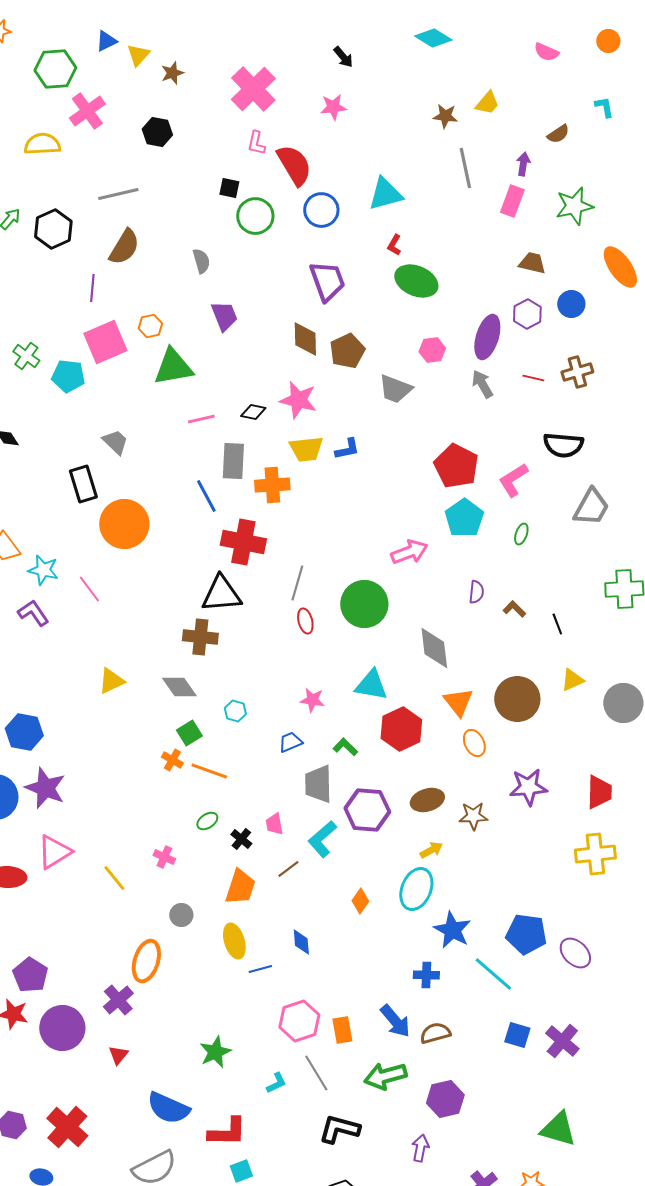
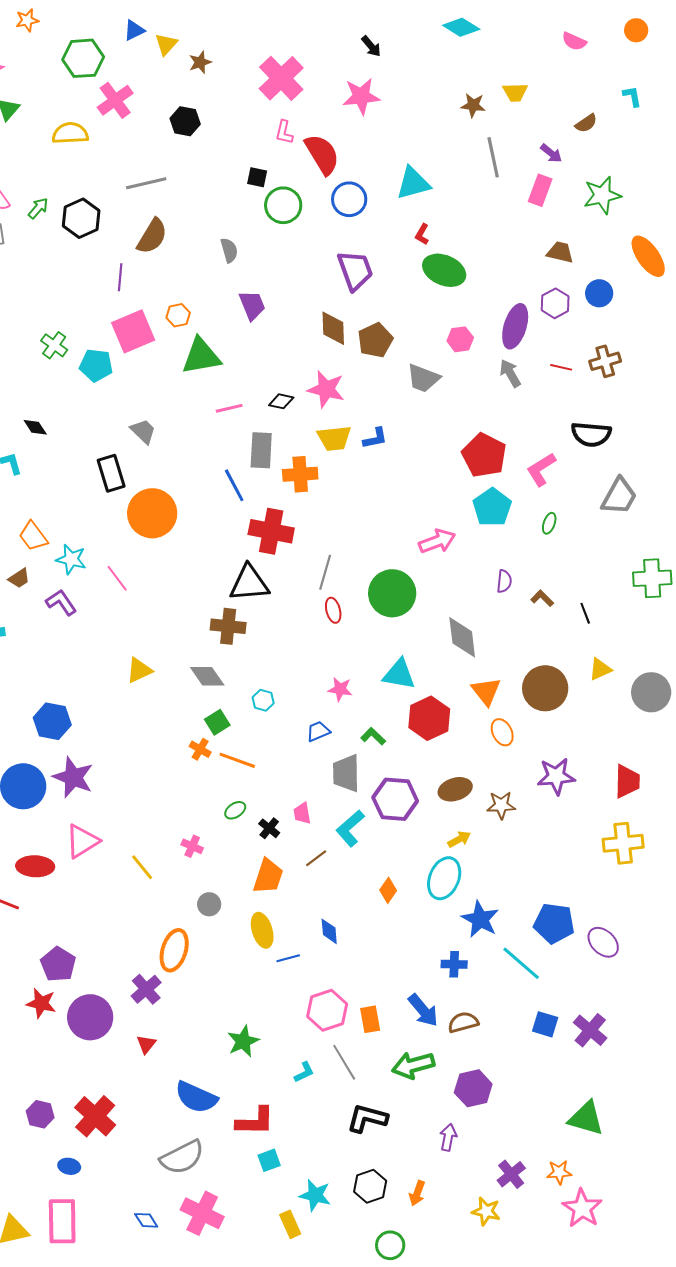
yellow trapezoid: (487, 103) -> (515, 92), turned 48
pink star: (333, 107) -> (361, 96), size x1.4
purple arrow: (523, 164) -> (551, 153), turned 120

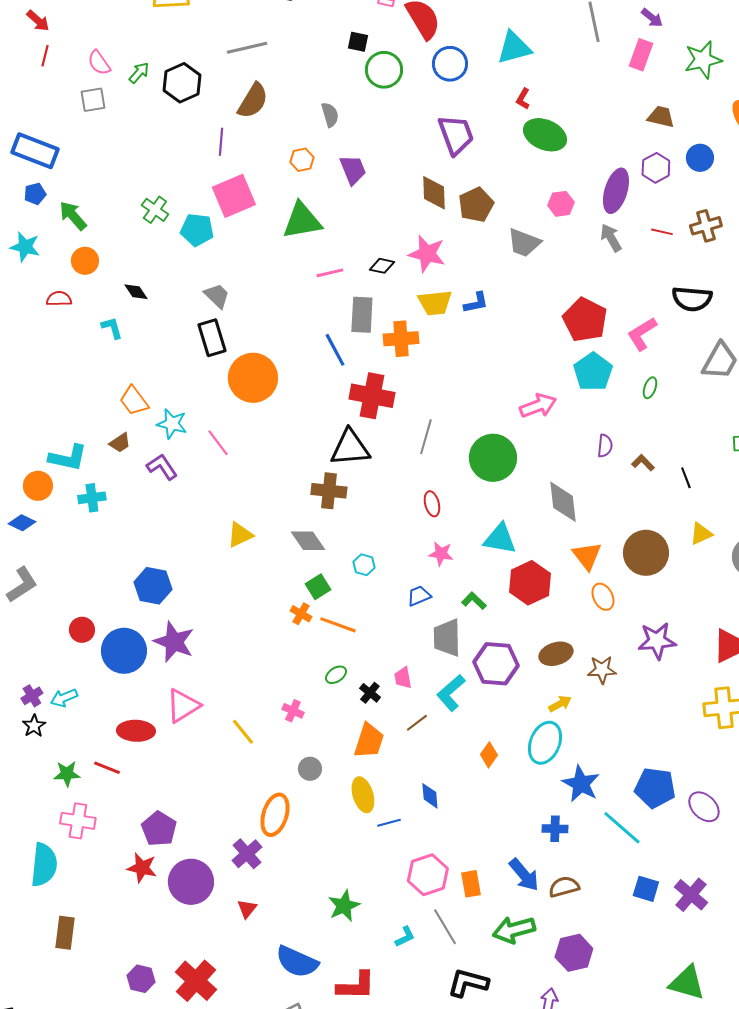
orange hexagon: (178, 315) -> (302, 160), moved
gray trapezoid: (143, 431) -> (217, 296), moved
red ellipse: (333, 610) -> (432, 504), moved

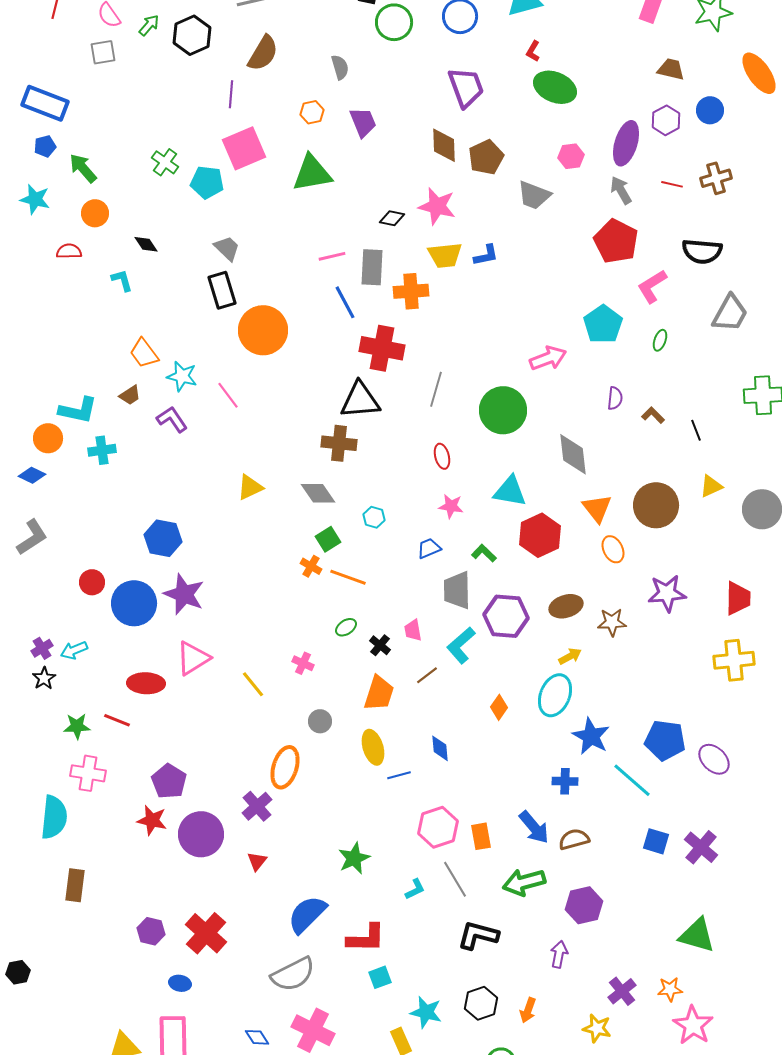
pink line: (330, 273) -> (332, 256), moved
red pentagon: (585, 320) -> (616, 241), moved
blue semicircle: (297, 962) -> (307, 914), turned 111

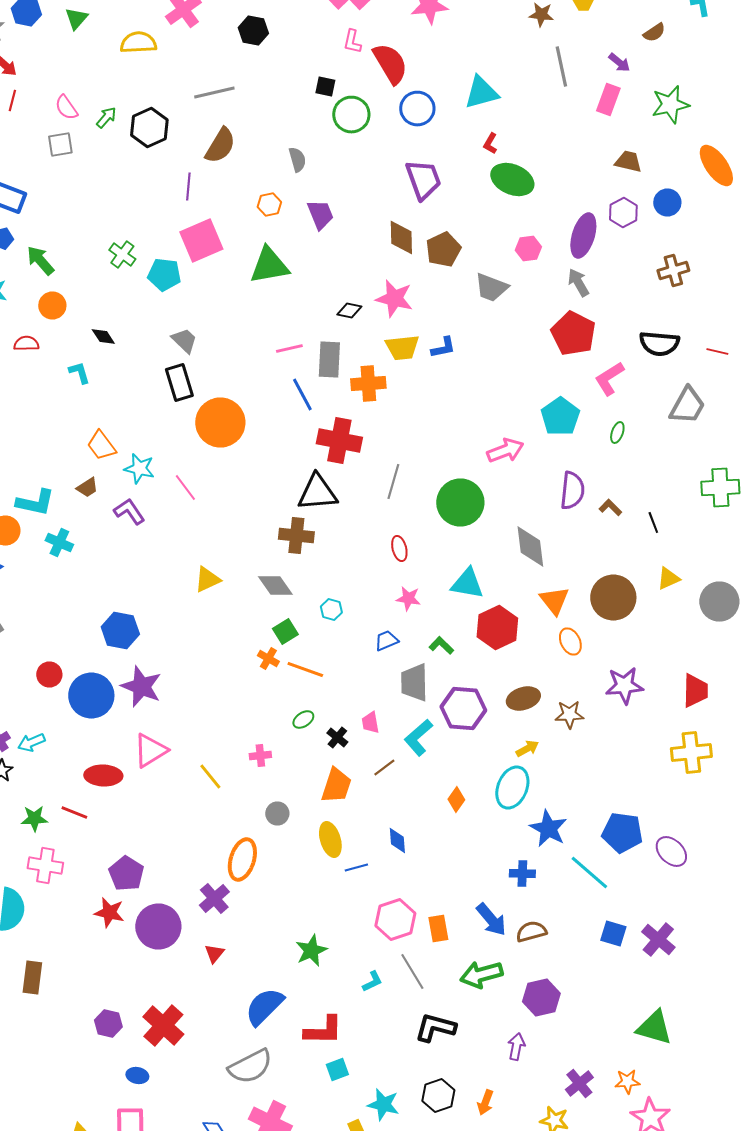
red line: (672, 184) -> (717, 352), moved
purple semicircle: (615, 398) -> (572, 490), size x1.6
cyan cross: (102, 450) -> (59, 542), turned 32
pink cross: (303, 663) -> (260, 756), turned -30

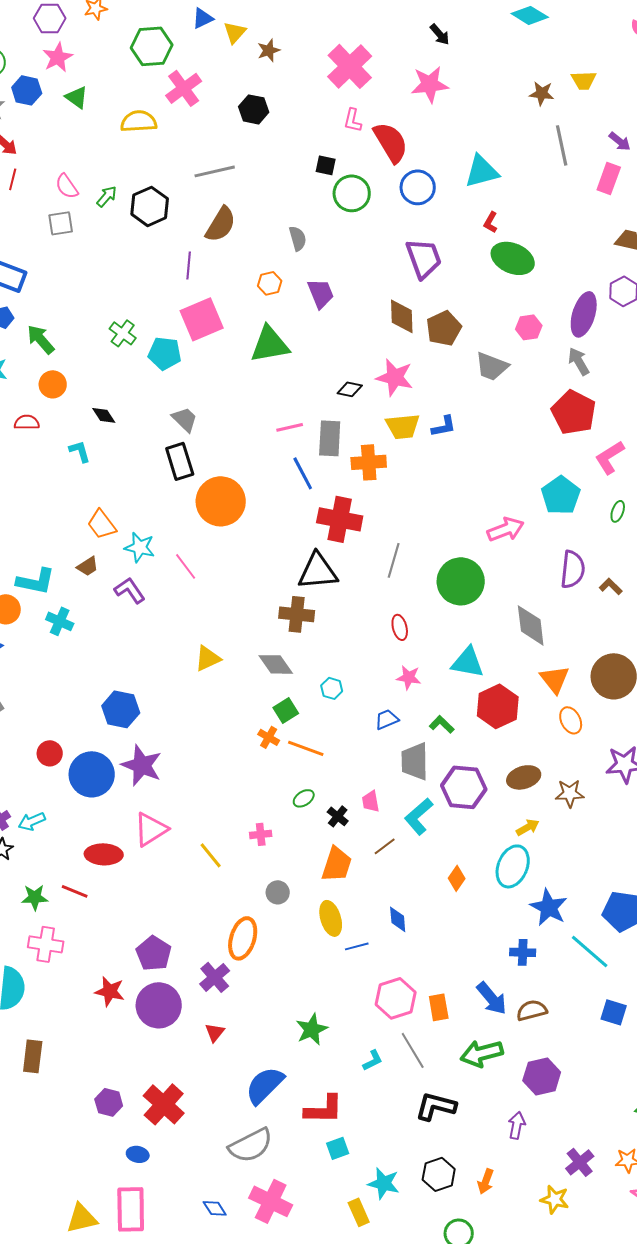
green triangle: (76, 18) -> (77, 97), turned -35
purple pentagon: (126, 874) -> (154, 953), moved

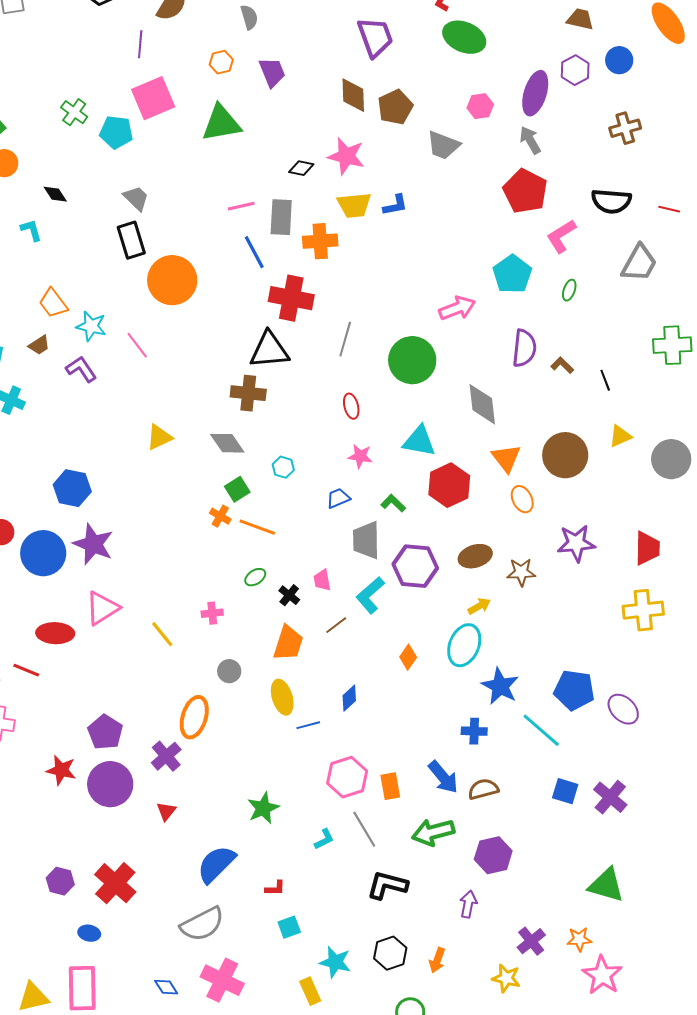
blue diamond: (398, 919) -> (349, 698), turned 52
red L-shape: (324, 1109) -> (275, 888), size x0.5

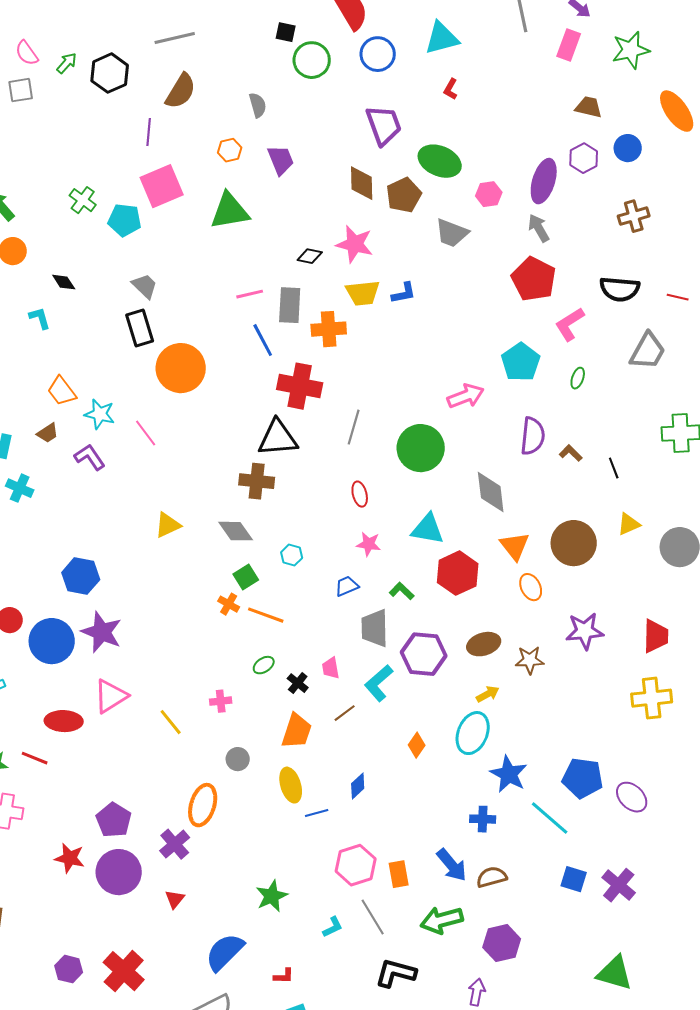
green ellipse: (464, 37) -> (440, 161), moved

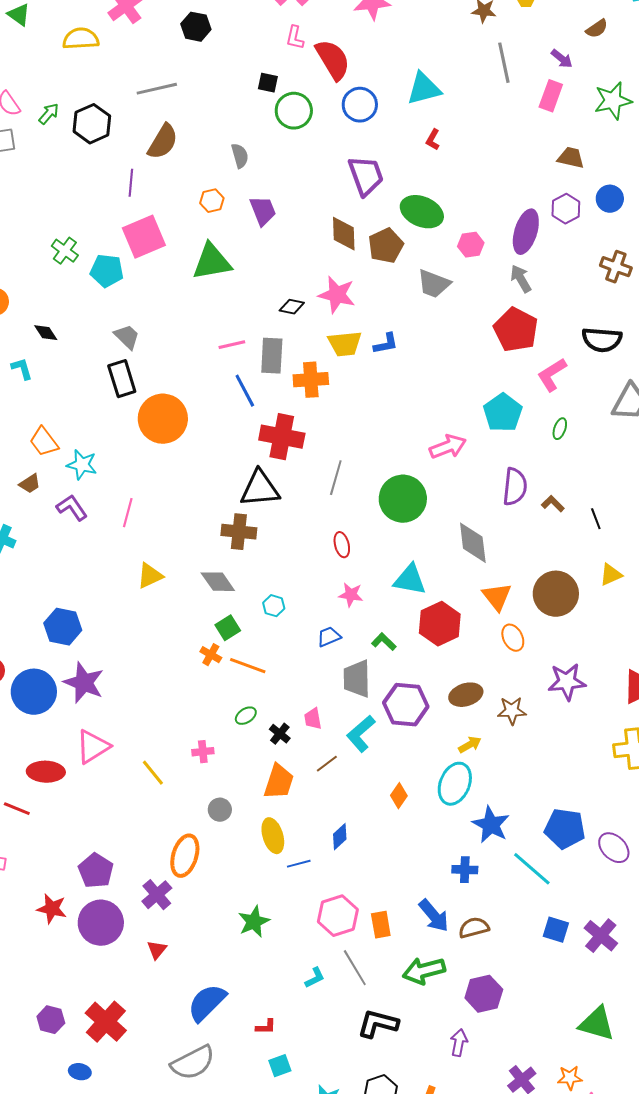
brown cross: (634, 216) -> (616, 267), turned 36
pink line: (146, 433) -> (128, 513), moved, turned 52
green star: (272, 896) -> (254, 922), moved

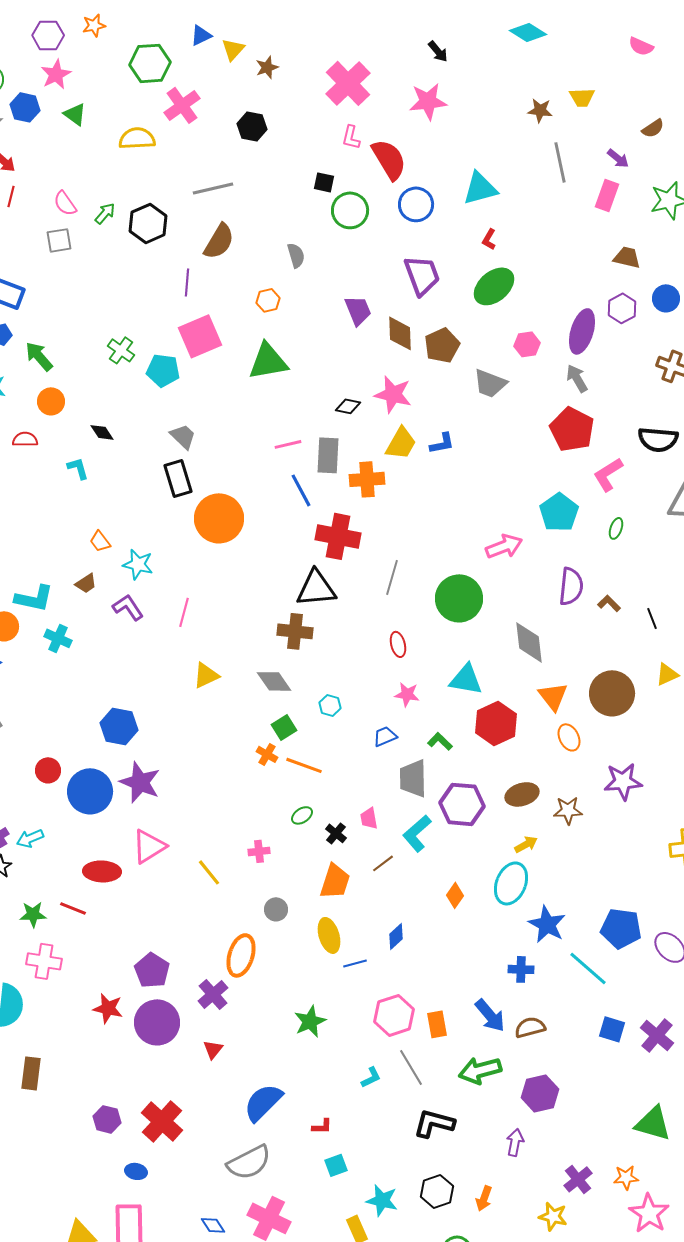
purple trapezoid: (263, 211) -> (358, 310), moved
green ellipse: (422, 212) -> (494, 286), moved, turned -63
yellow trapezoid: (345, 344) -> (401, 443), turned -54
orange trapezoid: (44, 442) -> (100, 541), size x0.7

